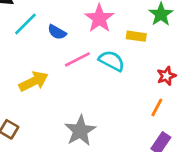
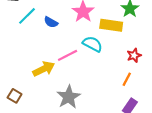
yellow rectangle: (136, 36) -> (111, 25), size x1.5
pink line: (77, 59) -> (68, 55), moved
yellow arrow: (34, 81) -> (44, 69), moved

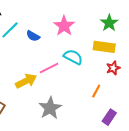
yellow rectangle: (111, 25) -> (104, 47), moved
orange line: (127, 79) -> (96, 91), moved

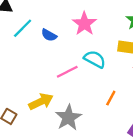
yellow arrow: (26, 81) -> (41, 102), moved
orange line: (96, 91) -> (111, 98), moved

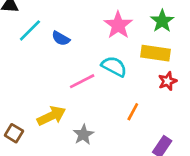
pink star: (84, 24) -> (118, 25), moved
gray star: (68, 118) -> (83, 135), size x0.7

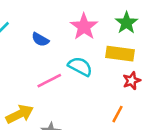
blue semicircle: (61, 38) -> (40, 39), moved
orange line: (133, 112) -> (117, 114), moved

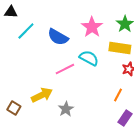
blue semicircle: (40, 39) -> (58, 37), size x1.5

